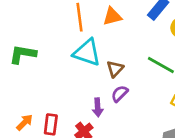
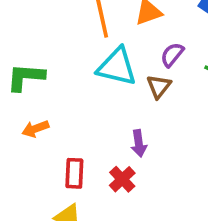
purple semicircle: (120, 94) -> (172, 55), moved
orange arrow: (24, 122) -> (35, 129), moved, turned -150

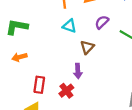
cyan triangle: (117, 67) -> (70, 26), size x0.6
brown triangle: (159, 86) -> (87, 47), moved

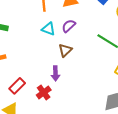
purple semicircle: (102, 22) -> (69, 26), moved
red rectangle: (39, 85) -> (17, 86), turned 35

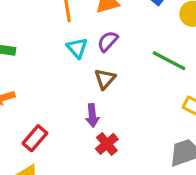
cyan triangle: (48, 29) -> (77, 48), turned 32
red cross: (44, 92) -> (107, 144), moved

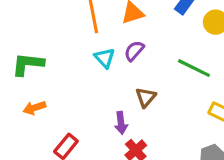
brown triangle: (105, 79) -> (146, 97), moved

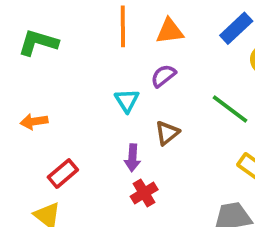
cyan triangle: (105, 58) -> (127, 101), moved
green L-shape: (28, 64) -> (38, 43), moved

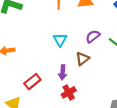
purple semicircle: (163, 76) -> (93, 36), moved
red rectangle: (63, 174) -> (32, 82), moved

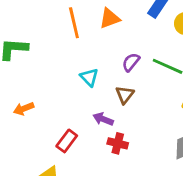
purple arrow: (63, 72) -> (103, 119), turned 120
red cross: (69, 92) -> (118, 143), turned -32

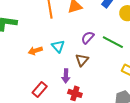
orange arrow: (24, 109) -> (35, 51), moved
purple arrow: (103, 119) -> (66, 76), turned -112

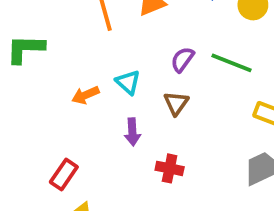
purple arrow: (66, 76) -> (132, 132), moved
red rectangle: (40, 90) -> (64, 174), moved

